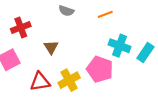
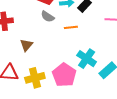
orange line: (105, 14) -> (71, 27), moved

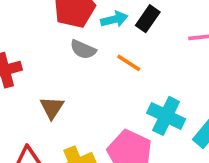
orange line: (71, 27) -> (129, 63), turned 48

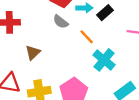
cyan cross: (166, 116) -> (104, 60), moved

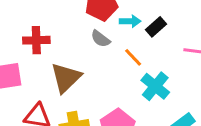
brown triangle: (33, 53) -> (66, 78), size x1.6

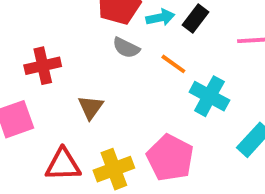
brown triangle: (66, 78) -> (91, 107), size x0.6

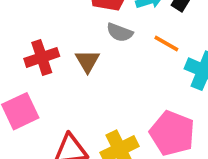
brown triangle: (91, 107) -> (87, 61), moved

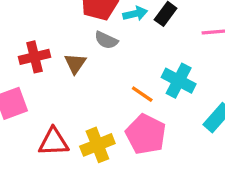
orange line: (166, 43) -> (142, 94), moved

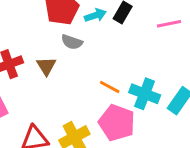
cyan cross: (179, 81) -> (145, 94), moved

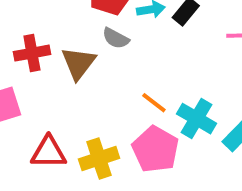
brown triangle: (46, 66) -> (79, 63), size x1.4

